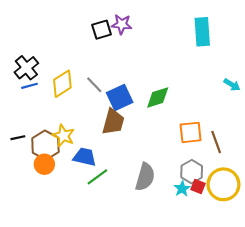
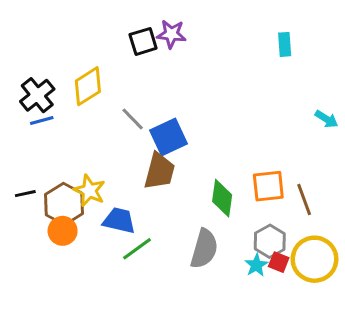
cyan rectangle: (202, 32) -> (285, 44), size x0.6
yellow diamond: (62, 84) -> (88, 86), moved
green diamond: (158, 97) -> (222, 198), moved, turned -65

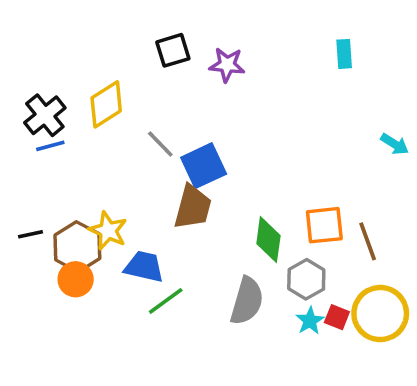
purple star: (171, 34) -> (227, 65), moved
gray hexagon: (270, 241) -> (306, 279), moved

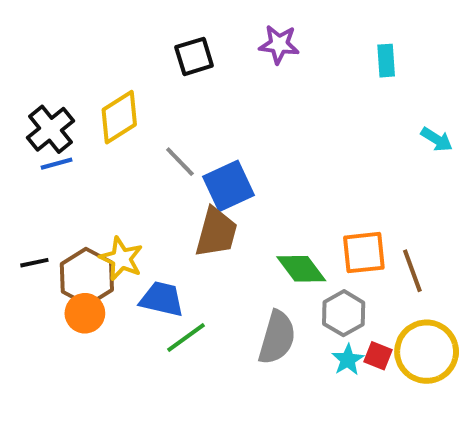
purple star: (227, 65) -> (279, 44), moved
cyan arrow: (395, 144) -> (437, 139), moved
green diamond: (268, 240) -> (301, 269), turned -45

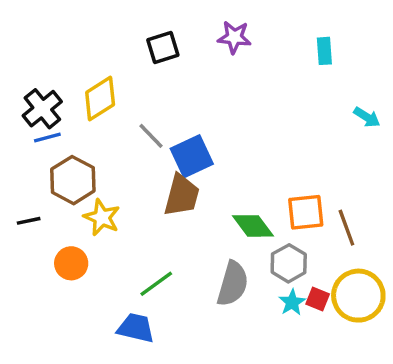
brown hexagon: (87, 277) -> (73, 180), moved
blue trapezoid: (162, 299) -> (136, 328), moved

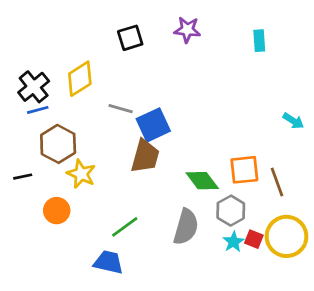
cyan arrow: (367, 117) -> (293, 121), moved
gray line: (151, 136) -> (121, 109), turned -30

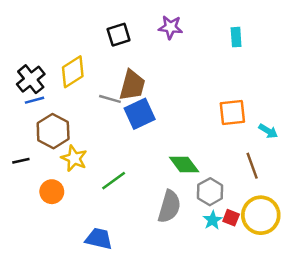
cyan arrow: (293, 121) -> (268, 131), moved
brown trapezoid: (145, 156) -> (132, 85), moved
orange square: (244, 170) -> (232, 113), moved
green line: (125, 227) -> (114, 181), moved

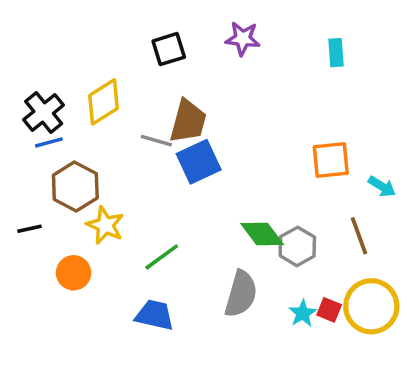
gray hexagon: (210, 192) -> (297, 246), moved
blue trapezoid: (99, 239) -> (155, 315), moved

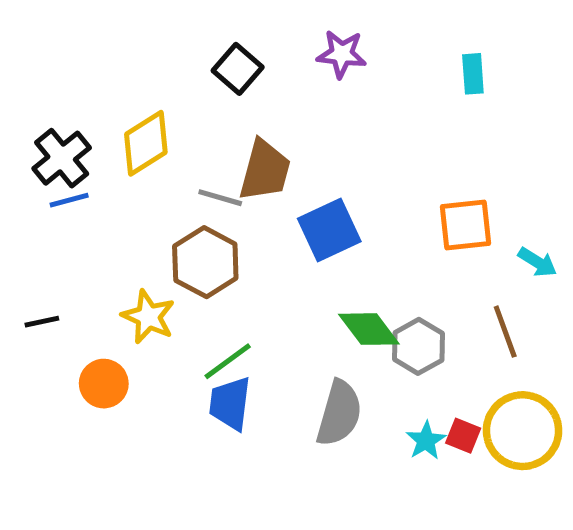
black square: (169, 49) -> (238, 69), turned -32
blue square: (199, 162) -> (329, 230), moved
brown hexagon: (75, 186) -> (205, 262), moved
blue trapezoid: (155, 315) -> (230, 403), moved, turned -96

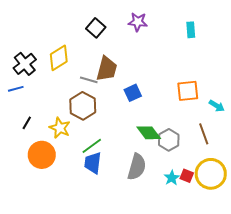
blue line: (69, 200) -> (16, 89), moved
blue square: (329, 230) -> (133, 93), size x0.7
black line: (42, 322) -> (27, 123), moved, turned -48
orange circle: (104, 384) -> (42, 155), size x1.4

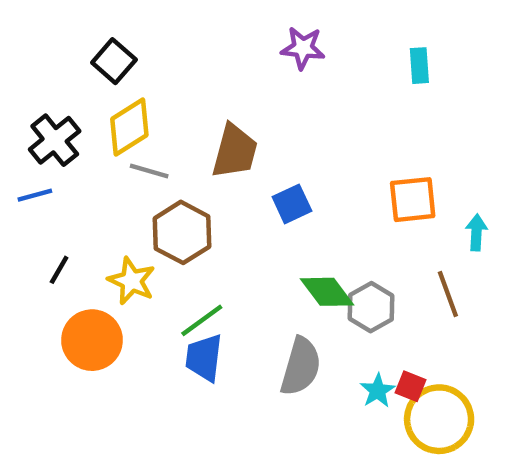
black square: (96, 28) -> (114, 61), moved
gray line: (89, 80) -> (149, 171), moved
cyan arrow: (217, 106) -> (476, 232), turned -119
yellow circle: (211, 174) -> (439, 419), moved

